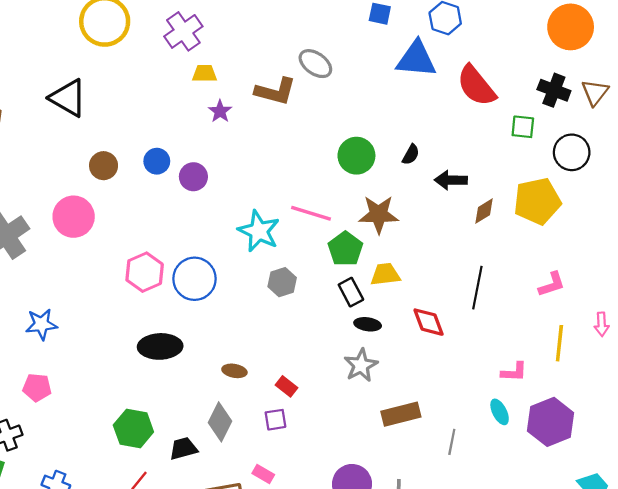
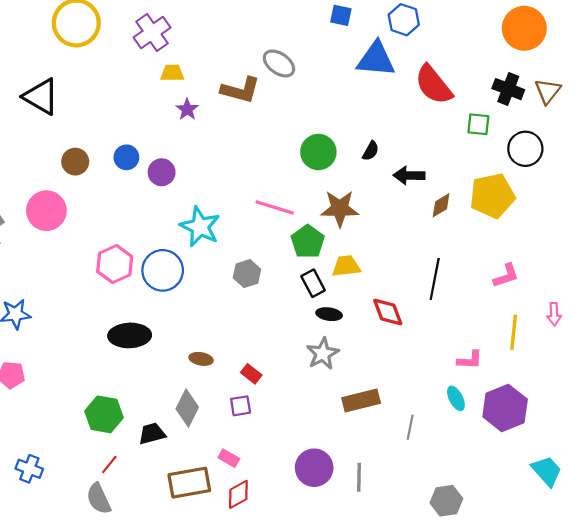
cyan star: (259, 231) -> (200, 227), moved

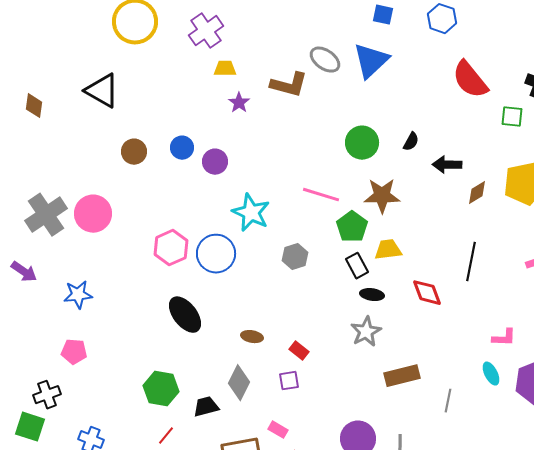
blue triangle: (376, 59) -> (371, 61), moved, turned -48
pink circle: (46, 211) -> (93, 214), moved
black ellipse: (130, 335) -> (185, 315), turned 54

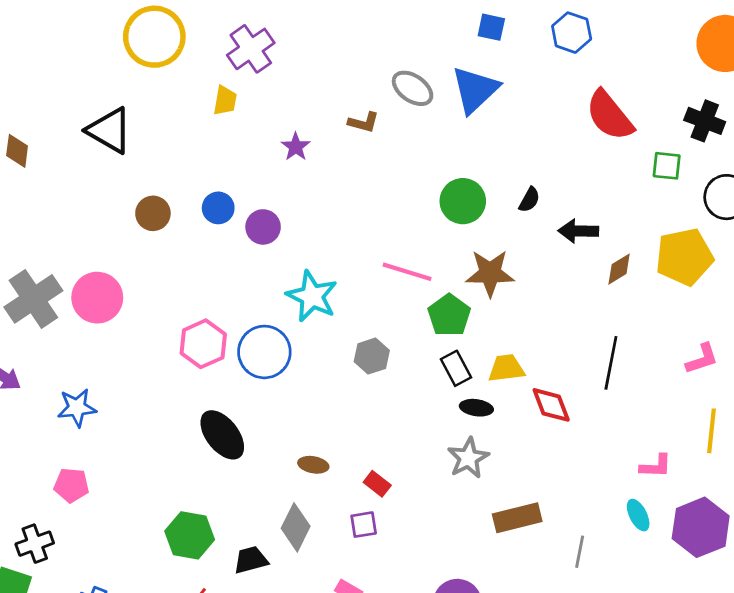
yellow trapezoid: (225, 69) -> (225, 101), moved, turned 100
brown L-shape: (289, 85) -> (364, 122), size x0.6
yellow trapezoid: (388, 250) -> (506, 368), moved

